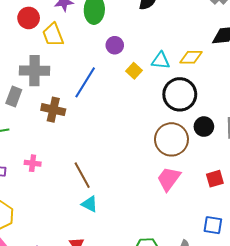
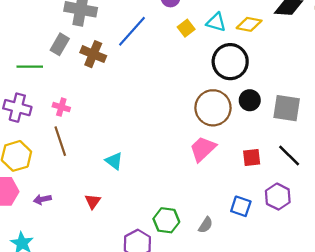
gray rectangle: (14, 97) -> (60, 44), moved
brown line: (82, 175) -> (60, 141), moved

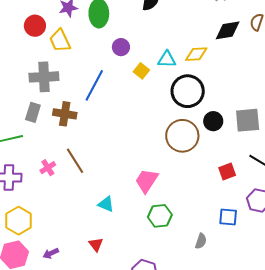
pink cross: (61, 107) -> (48, 168), turned -35
brown line: (60, 141) -> (75, 161), moved
pink trapezoid: (203, 149) -> (147, 181), moved
green hexagon: (166, 220) -> (160, 216), moved

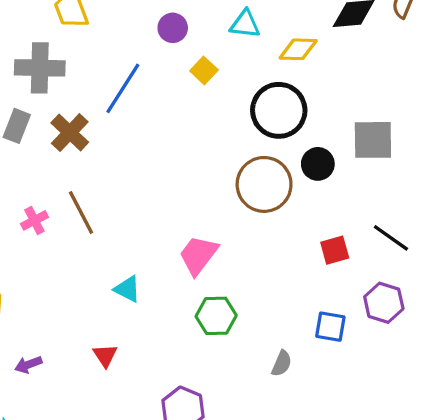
cyan triangle: (167, 59) -> (245, 24), moved
brown cross: (65, 114) -> (70, 133), turned 30
gray square: (248, 120) -> (373, 140), moved

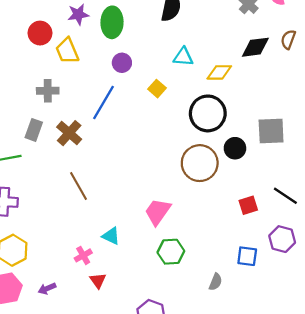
purple circle: (173, 28) -> (122, 63), moved
gray cross: (40, 68) -> (48, 91), size x0.7
pink cross: (34, 220) -> (83, 255), moved

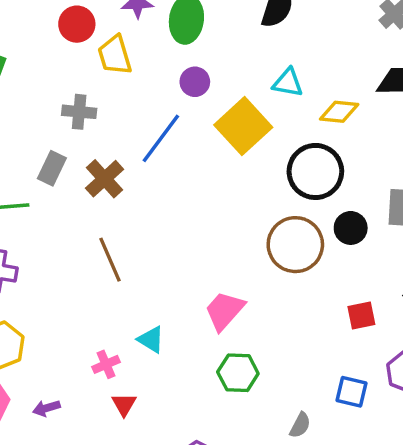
yellow square: (157, 89) -> (243, 126), size x2.0

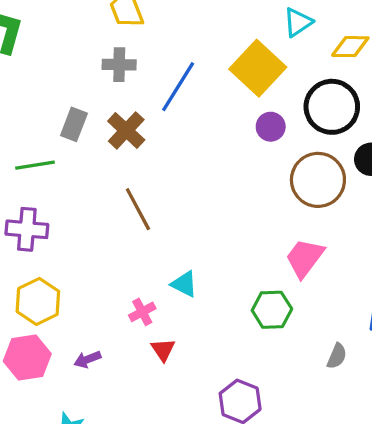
purple circle: (195, 82) -> (271, 127), moved
cyan triangle: (288, 83) -> (298, 22), turned -40
gray cross: (79, 112) -> (119, 65), moved
pink trapezoid: (224, 311) -> (305, 258), moved

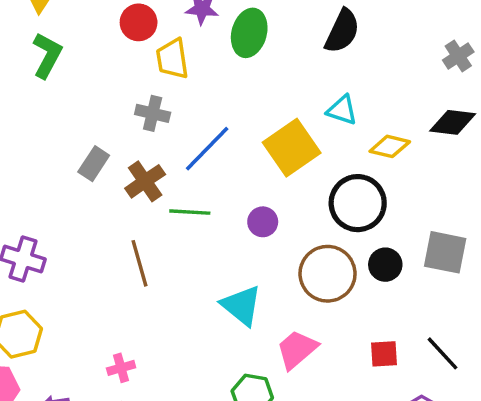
cyan triangle: (298, 22) -> (342, 110), turned 40
purple circle: (271, 127) -> (263, 222), moved
green line: (35, 165) -> (190, 212), moved
cyan triangle: (184, 284) -> (241, 305), moved, size x1.5

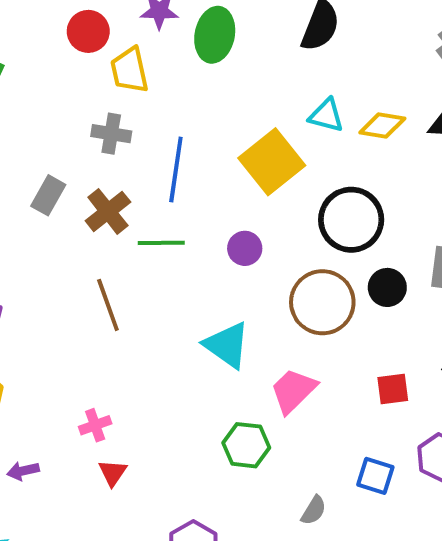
yellow diamond: (390, 146) -> (382, 126), moved
blue line: (207, 149) -> (176, 169), turned -32

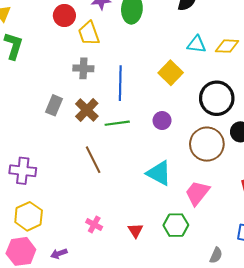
yellow square: (272, 162) -> (171, 73), size x0.7
pink cross: (95, 425) -> (94, 225), turned -35
red triangle: (113, 473) -> (135, 231), moved

